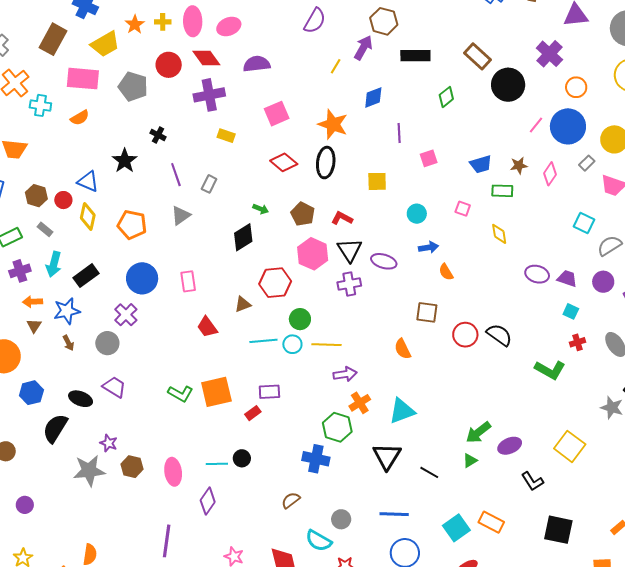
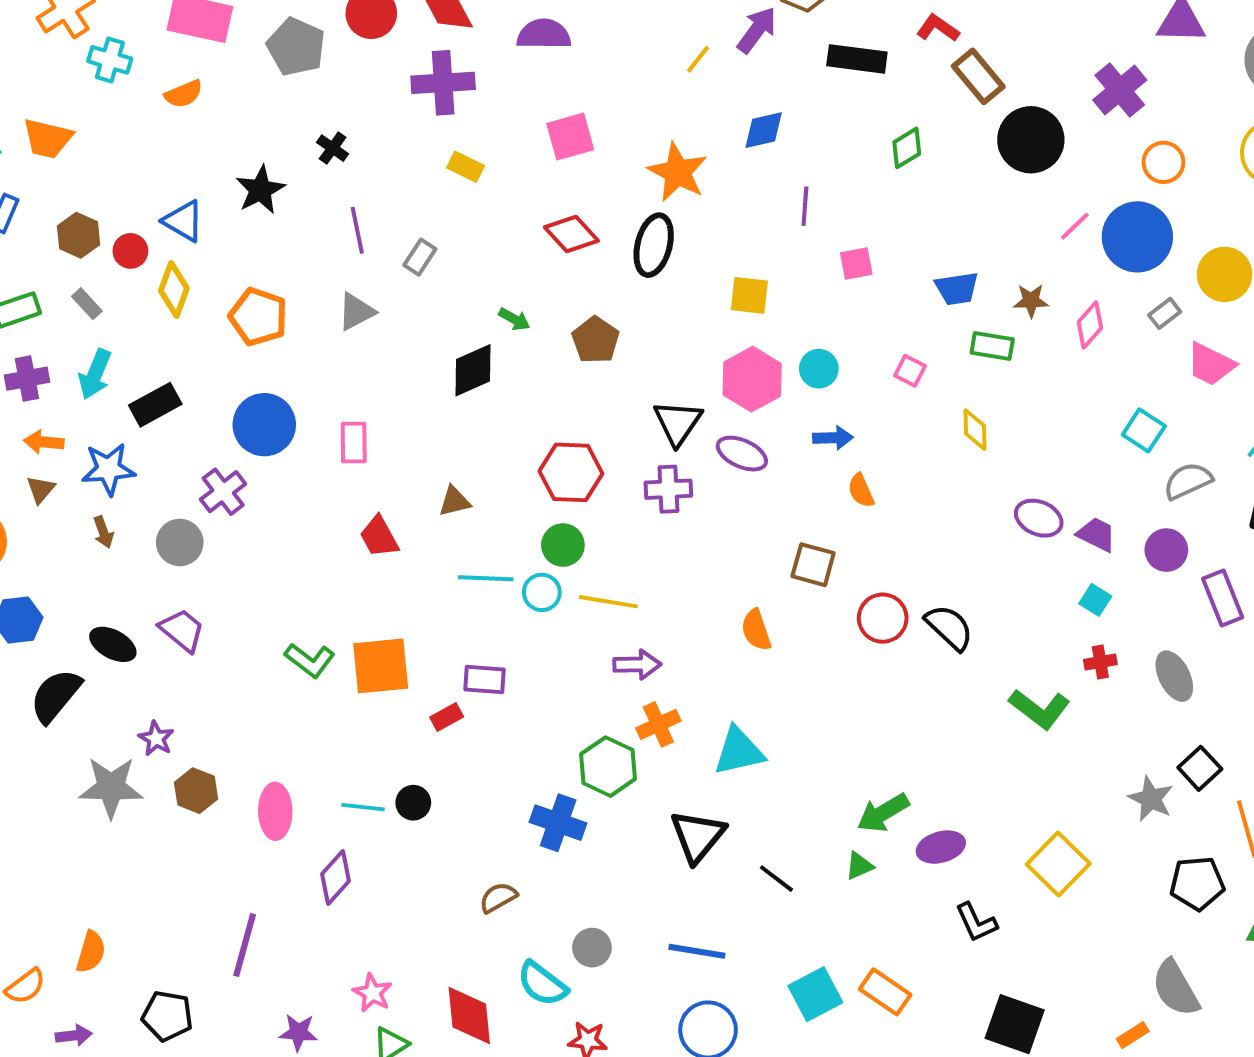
red L-shape: (342, 218) -> (938, 28), moved
pink hexagon: (313, 254) -> (752, 379), moved
red hexagon: (275, 283) -> (571, 472), moved

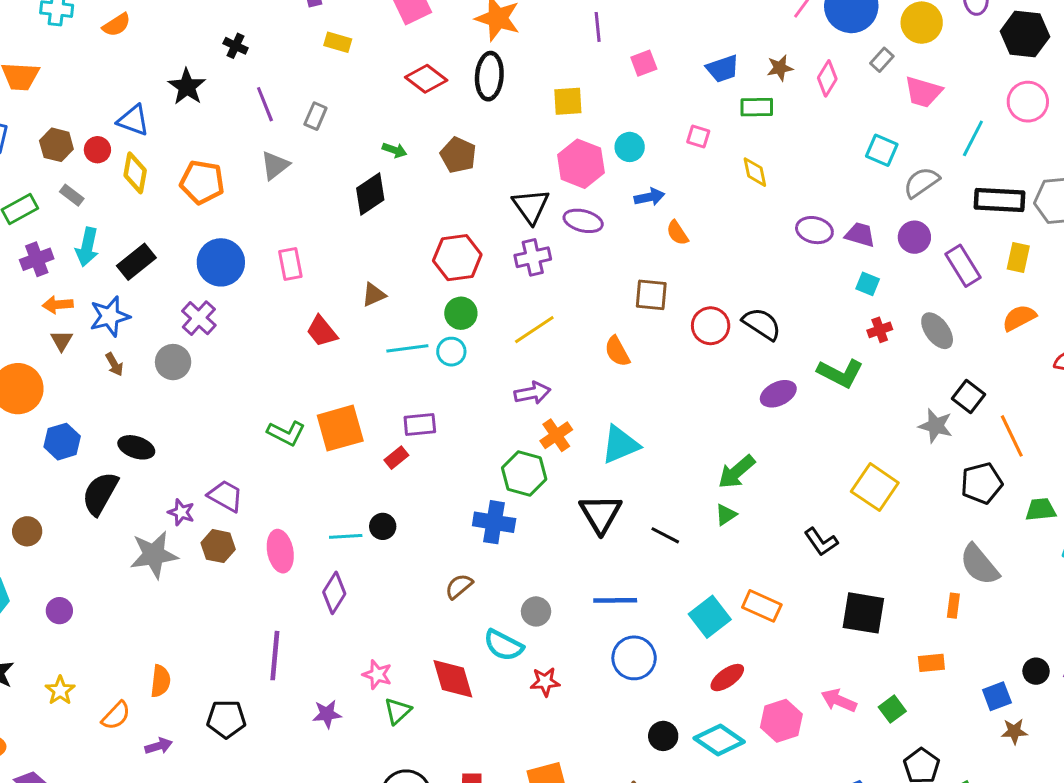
yellow line: (608, 602) -> (534, 330), moved, turned -33
purple trapezoid: (182, 630) -> (225, 496), moved
purple ellipse: (941, 847) -> (778, 394), moved
orange rectangle: (1133, 1035) -> (953, 606), turned -40

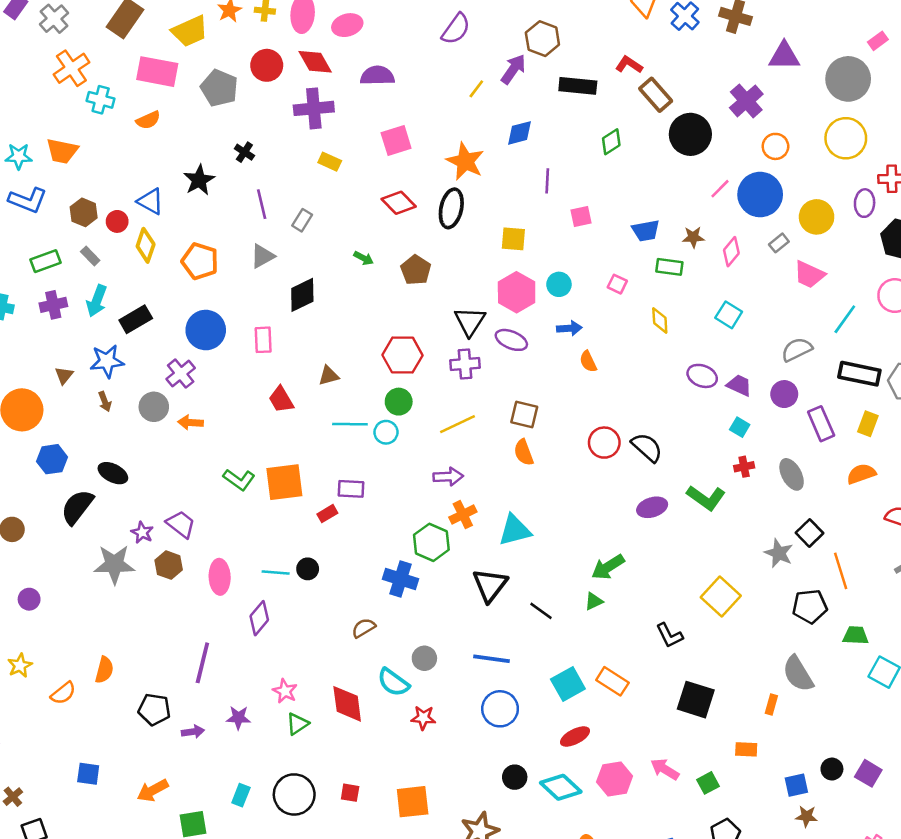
cyan square: (882, 150) -> (729, 315), moved
black diamond: (370, 194) -> (302, 295), moved
brown square: (651, 295) -> (524, 414), moved
orange arrow: (58, 305) -> (191, 422), moved
purple arrow: (159, 746) -> (193, 732), moved

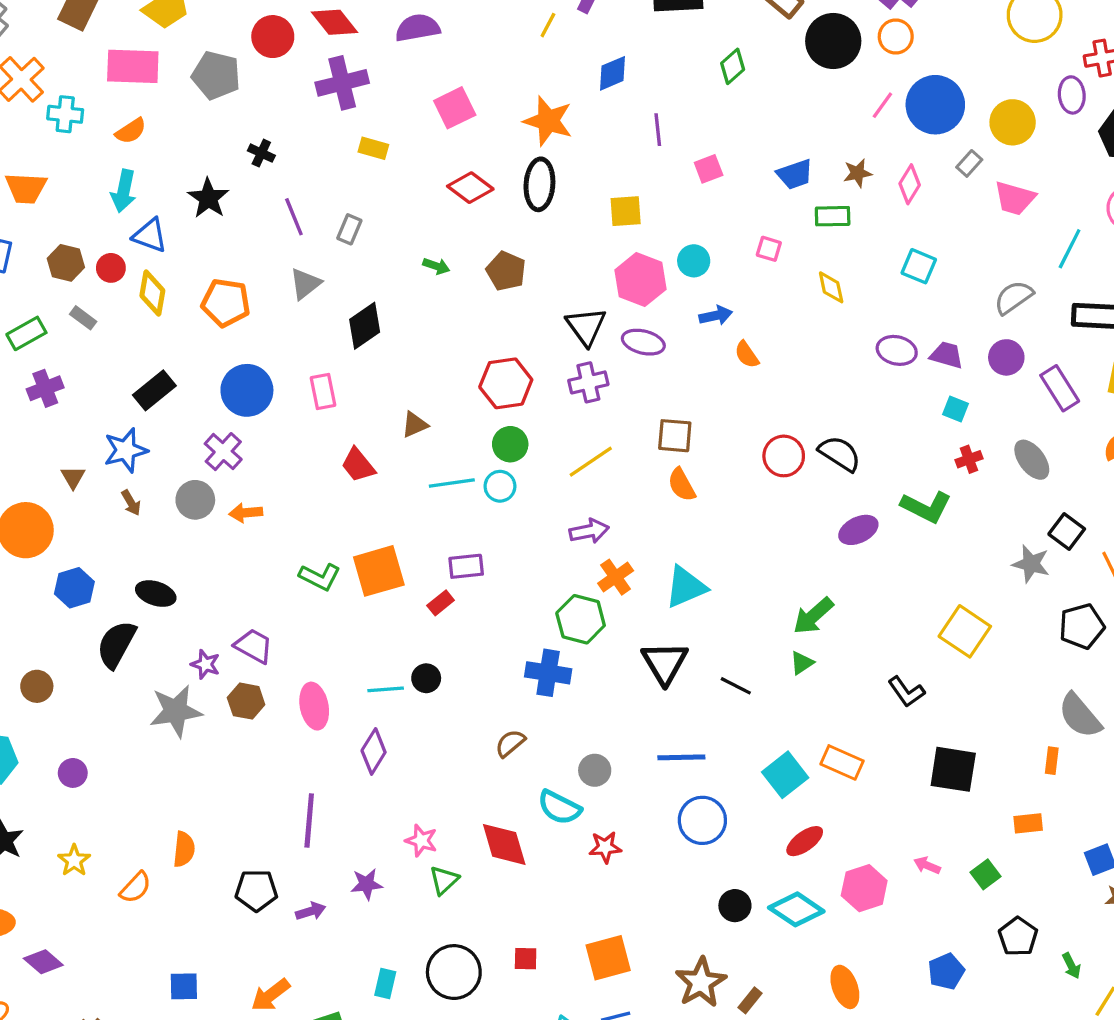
orange circle: (775, 146) -> (896, 37), moved
cyan arrow: (97, 301) -> (124, 191), moved
pink arrow: (665, 769) -> (927, 865), size x0.7

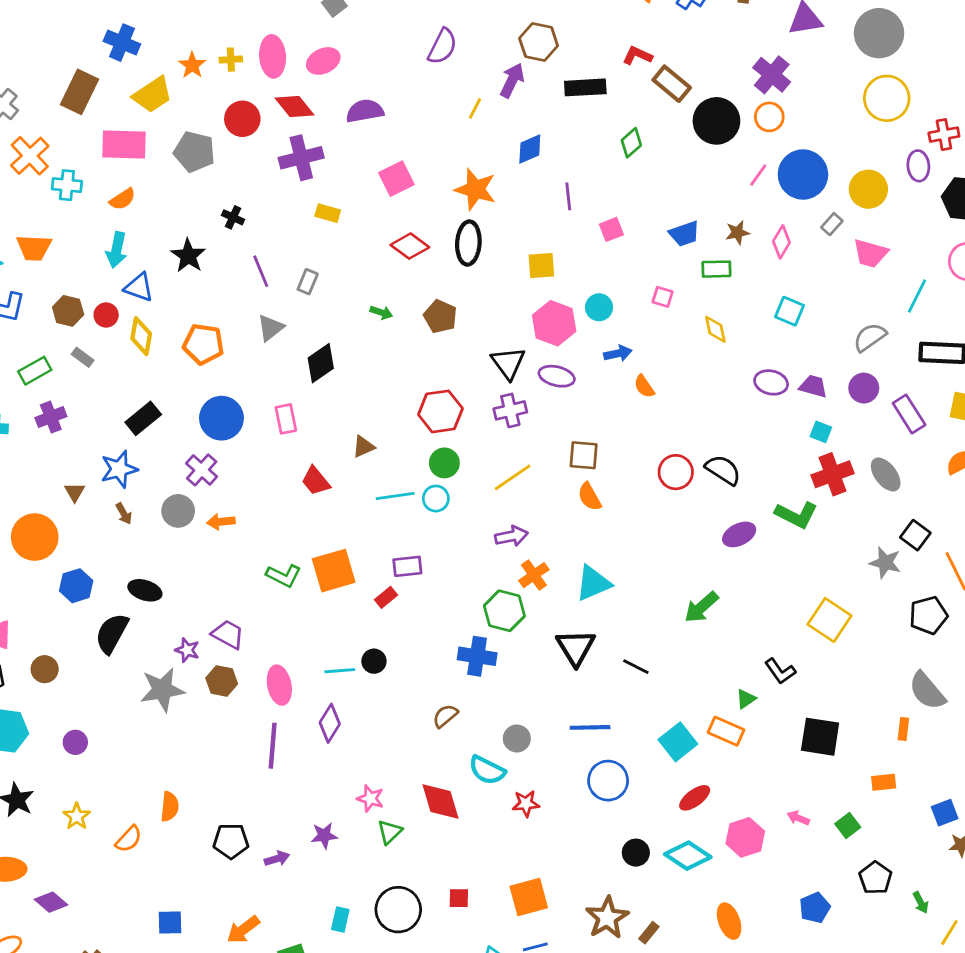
red cross: (969, 459) -> (832, 474), size x1.8
green triangle: (802, 663) -> (746, 699), moved
purple line: (309, 820) -> (273, 746), moved

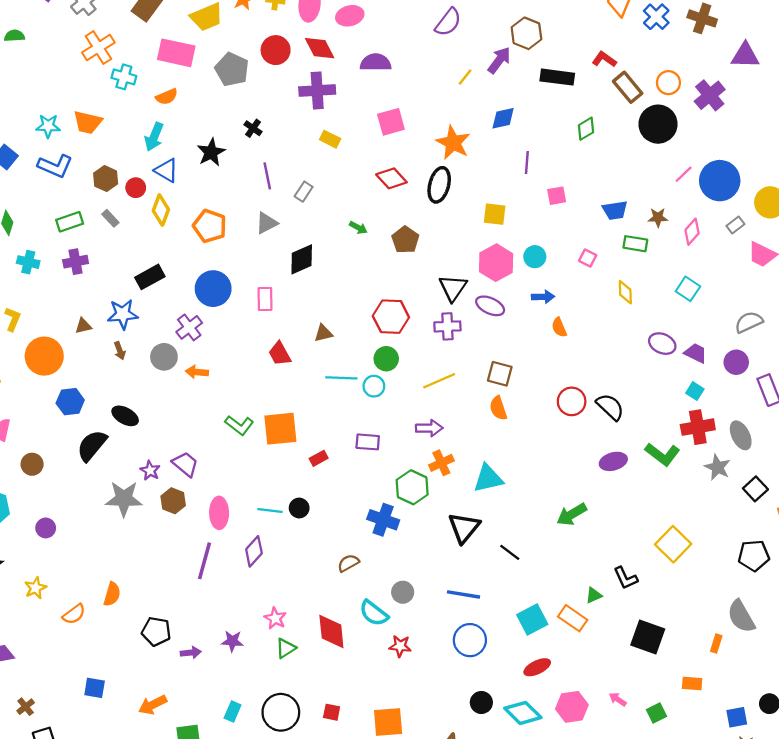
orange circle: (769, 117) -> (668, 83), moved
brown triangle: (75, 492) -> (83, 326), turned 36
gray star: (885, 563) -> (718, 467), moved
purple rectangle: (407, 566) -> (368, 442), moved

